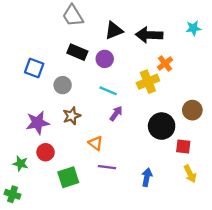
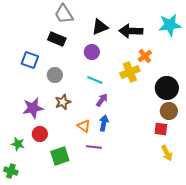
cyan star: (193, 28) -> (170, 25), size x1.6
black rectangle: (77, 52) -> (57, 39), moved
brown circle: (192, 110) -> (169, 111), moved
black circle: (162, 126) -> (167, 88), moved
blue arrow: (147, 177) -> (104, 123), moved

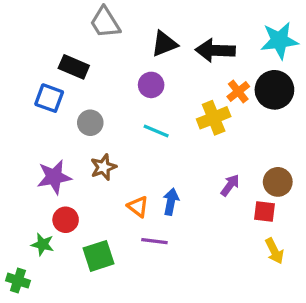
black rectangle: (57, 39) -> (74, 67), moved
black circle: (167, 88) -> (274, 90), moved
purple arrow: (102, 100) -> (230, 185), moved
green star: (18, 144) -> (43, 244), moved

